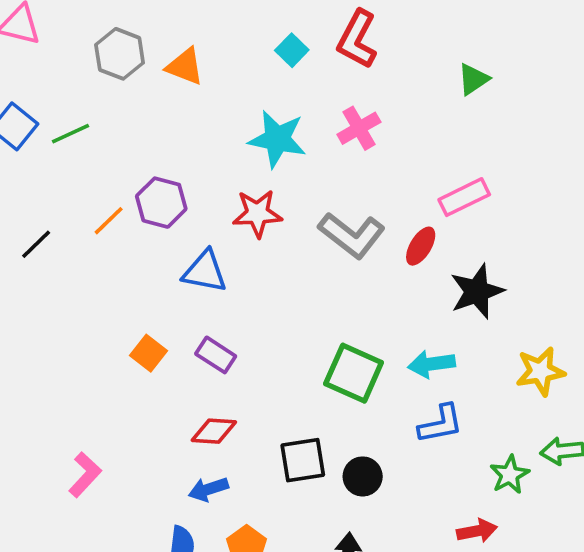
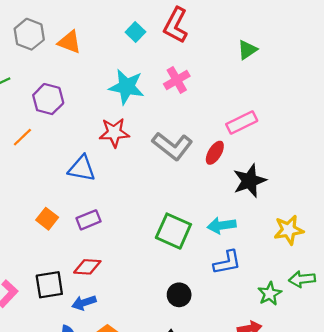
purple hexagon: (161, 203) -> (48, 99), moved
purple rectangle: (216, 355) -> (88, 220), turned -55
black square: (303, 460) -> (49, 285), moved

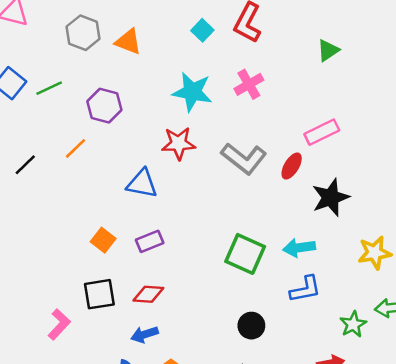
black square: (49, 285) -> (99, 294), moved

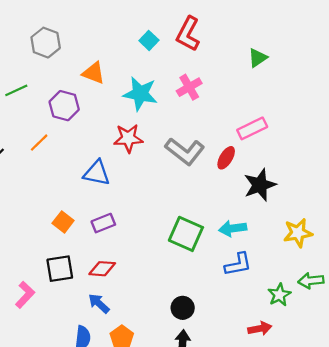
orange triangle: (128, 42) -> (93, 73), moved
black circle: (251, 326) -> (183, 308), moved
blue arrow: (145, 334) -> (99, 303), turned 60

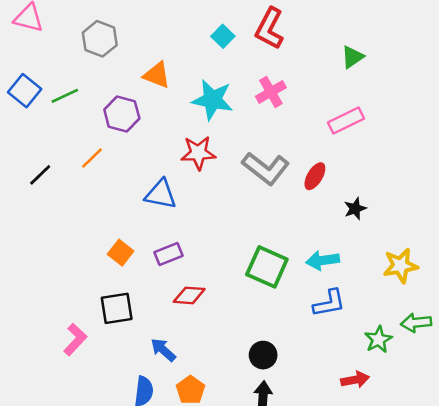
pink rectangle: (252, 128) -> (346, 120), moved
black star: (260, 185) -> (355, 209), size x0.6
red diamond: (102, 269) -> (189, 295), moved

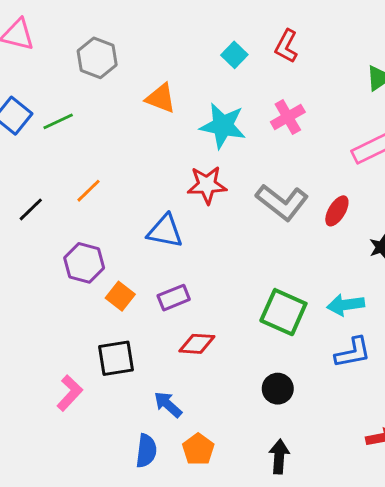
red L-shape: (270, 28) -> (286, 46), size x0.7
purple hexagon: (122, 114) -> (84, 263), moved
black circle: (263, 355) -> (278, 389), moved

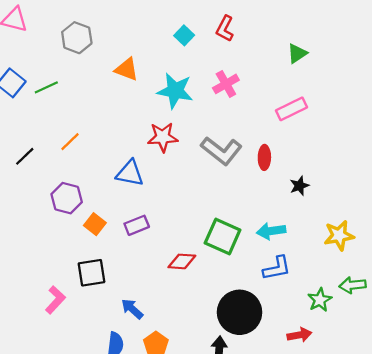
red ellipse: (337, 211) -> (264, 157), turned -30
red diamond: (197, 344) -> (182, 261), moved
black circle: (278, 389) -> (240, 312), moved, size x1.8

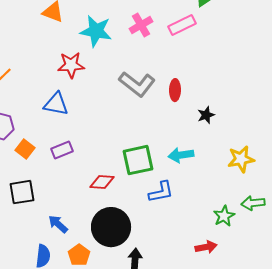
pink rectangle: (292, 109) -> (182, 25), moved
red star: (163, 137) -> (71, 65), moved
green square: (223, 237) -> (138, 160), turned -36
blue L-shape: (277, 268) -> (161, 192), moved
black circle: (240, 312) -> (111, 227), moved

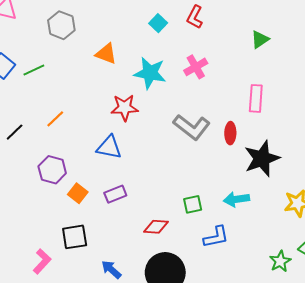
pink rectangle: (182, 25) -> (256, 98), moved, turned -60
black star: (206, 115) -> (262, 159), size x2.0
green square: (138, 160) -> (193, 204), size x0.6

